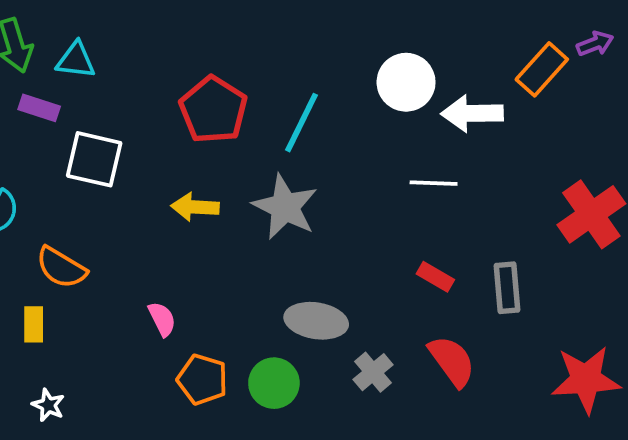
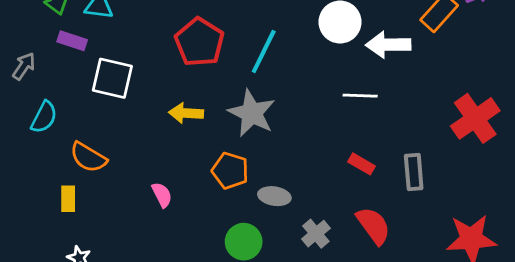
gray ellipse: (316, 321) -> (274, 196), size x0.7
orange pentagon: (202, 379) -> (230, 171), moved

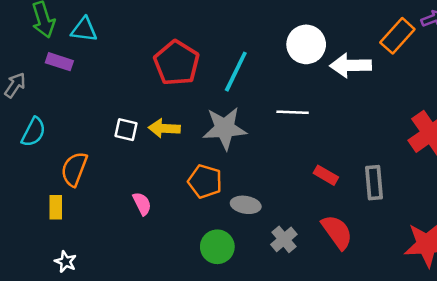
white square: (112, 78) -> (126, 130), moved, size x0.6
white line: (360, 96) -> (293, 112), moved
gray star: (252, 113) -> (225, 128), turned -30
orange semicircle: (88, 157) -> (74, 169), turned 80

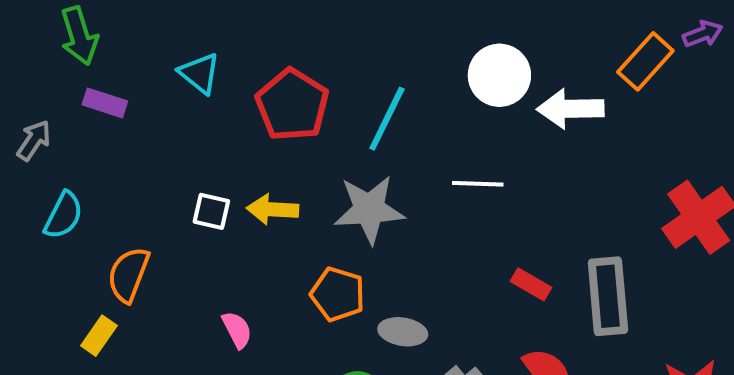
cyan triangle: (84, 30) -> (200, 73), moved, turned 32
gray rectangle: (374, 183) -> (608, 296), size x1.4
yellow rectangle: (56, 207) -> (99, 336), turned 35

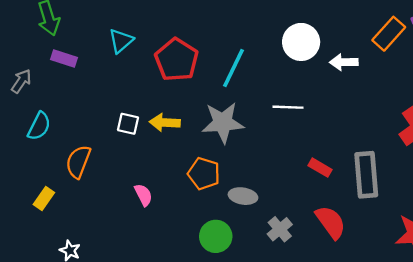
cyan triangle: (200, 73) -> (121, 41), turned 40
white arrow: (570, 109) -> (344, 62), size x0.7
yellow rectangle: (99, 336) -> (44, 198), moved

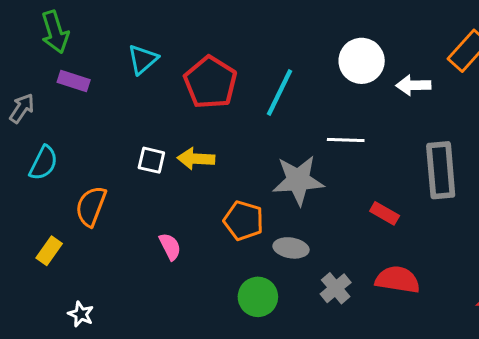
gray star: (223, 123) -> (298, 180), moved
gray rectangle: (366, 175) -> (441, 170), moved
red semicircle: (331, 222) -> (398, 280), turned -45

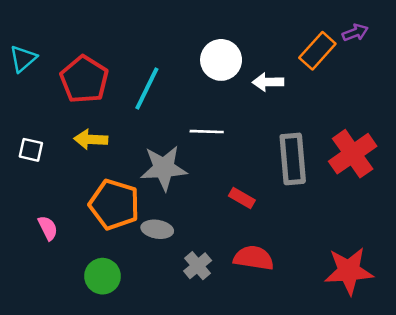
yellow arrow: (196, 159) -> (91, 139), moved
orange pentagon: (244, 221) -> (114, 205), size x1.4
green circle: (258, 297) -> (103, 276), moved

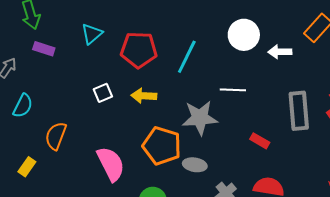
red pentagon: (84, 79) -> (139, 50), turned -30
white square: (31, 150) -> (103, 93), moved, turned -36
pink semicircle: (48, 228) -> (111, 164), size x1.8

